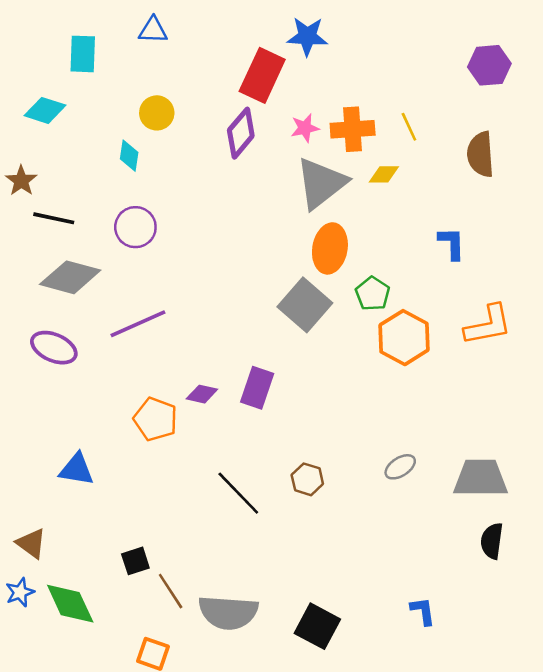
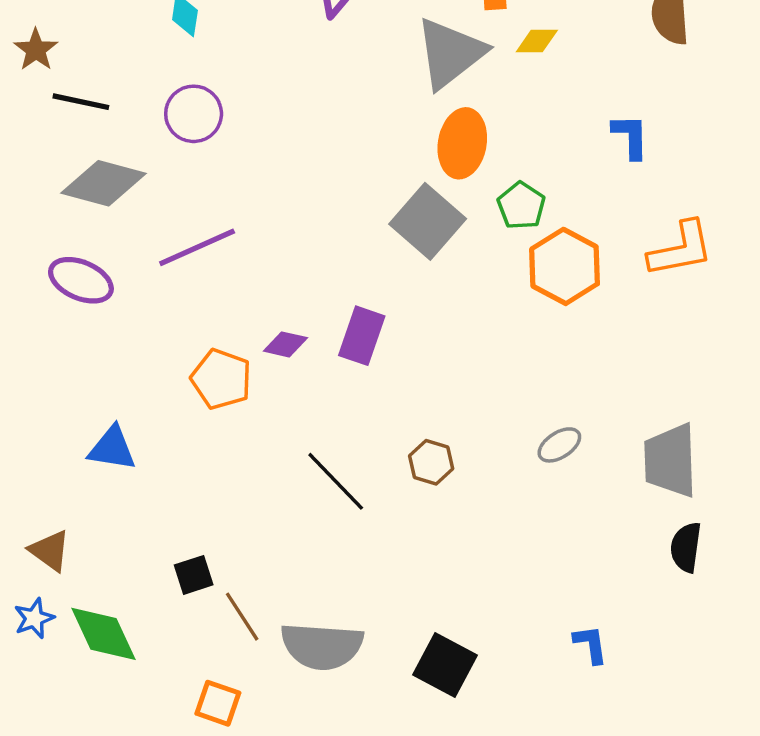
gray trapezoid: (481, 478) -> (670, 461), turned -92

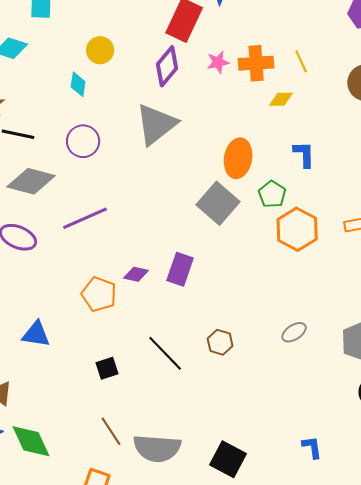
gray triangle: (450, 53) -> (156, 124), moved
blue L-shape: (630, 136) -> (304, 154), moved
black square: (194, 575) -> (107, 368), moved

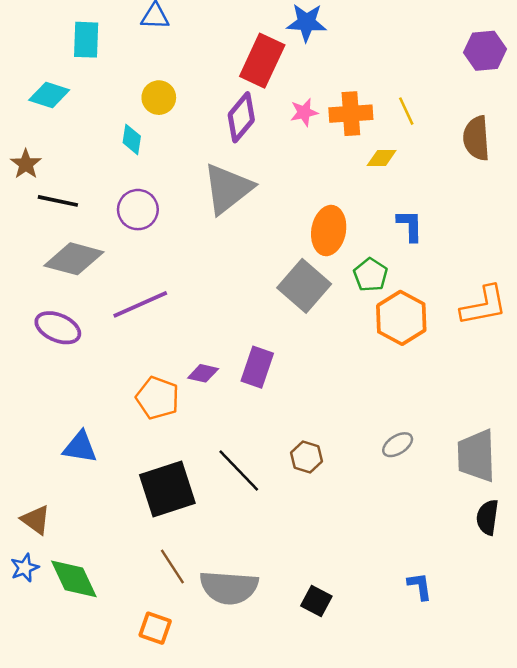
black square: (107, 368) -> (167, 489), size x2.0
black square: (228, 459) -> (316, 601), size x0.7

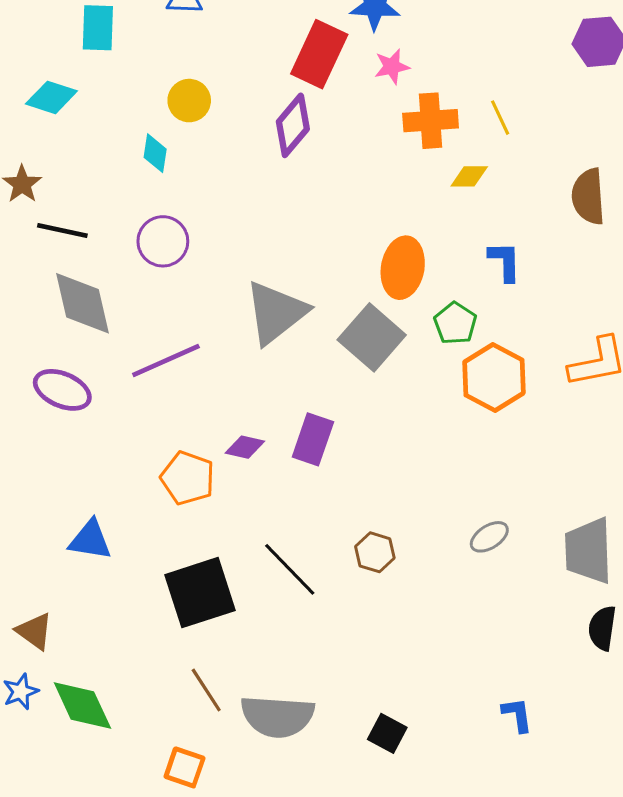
pink star: (304, 112) -> (392, 67), moved
brown semicircle: (476, 138) -> (588, 196), moved
gray triangle: (228, 189) -> (276, 313), moved
gray diamond: (74, 259) -> (82, 303), turned 62

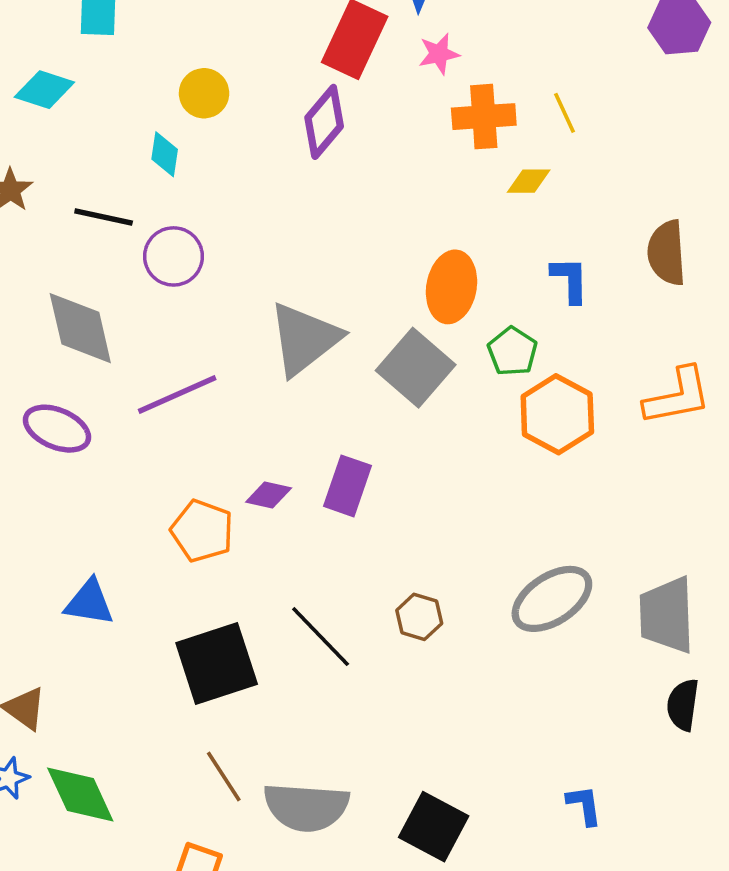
brown semicircle: (588, 196) -> (667, 253), moved
black line: (62, 231) -> (104, 217), moved
gray ellipse: (489, 537) -> (552, 599), size x1.8
black square: (387, 733) -> (434, 827), size x1.5

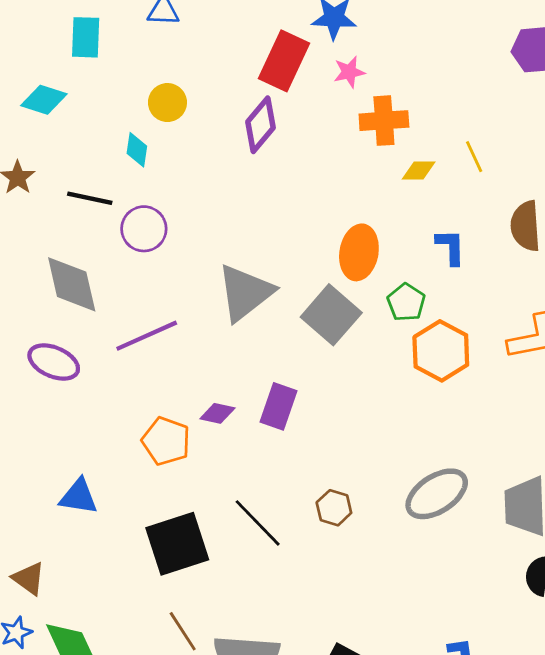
yellow line: (564, 113) -> (474, 157), moved

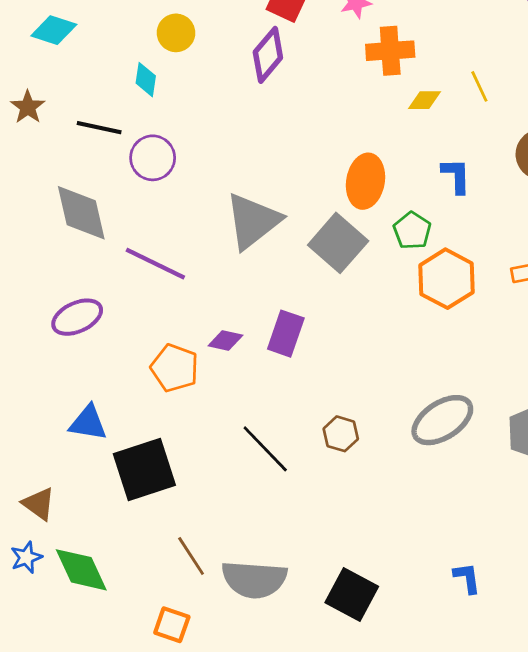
purple line: (147, 336) -> (155, 264), turned 50
purple ellipse: (54, 362) -> (77, 317), moved, turned -48
black square: (177, 544) -> (144, 470), moved

